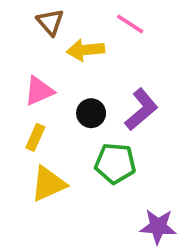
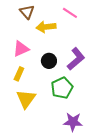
green pentagon: (115, 163) -> (62, 88), turned -30
yellow triangle: (48, 184) -> (26, 99), turned -30
purple star: (158, 227) -> (73, 122), moved

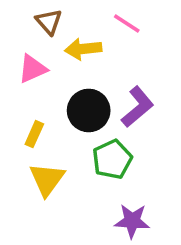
pink triangle: (21, 49) -> (32, 69), moved
black circle: (49, 61) -> (89, 110), size x1.5

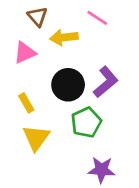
yellow rectangle: (34, 134) -> (26, 103), turned -54

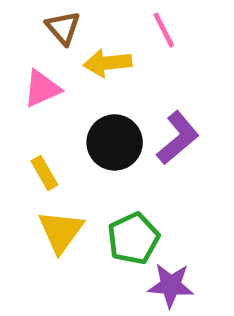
pink line: (97, 18) -> (164, 30), turned 30
green pentagon: (86, 122) -> (133, 238), moved

